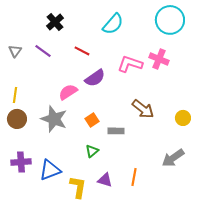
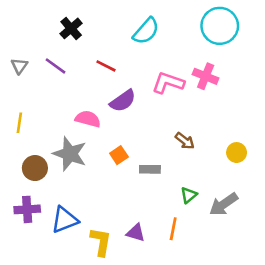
pink semicircle: (68, 92) -> (88, 119), turned 48
brown arrow: (143, 109) -> (185, 141), size x0.7
brown circle: (17, 119) -> (35, 168), moved
green triangle: (92, 151) -> (189, 195), moved

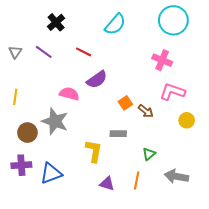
pink L-shape: (168, 83) -> (172, 92), moved
orange square: (119, 155) -> (125, 103), moved
gray arrow: (224, 204) -> (176, 176), moved, turned 45
yellow L-shape: (101, 242) -> (94, 151), moved

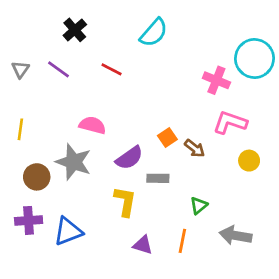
cyan circle: (173, 20) -> (255, 58), moved
purple semicircle: (97, 79) -> (129, 158), moved

